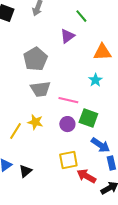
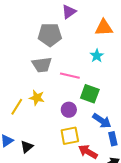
gray pentagon: (35, 59) -> (50, 35), moved, turned 30
purple circle: (67, 124) -> (69, 110), moved

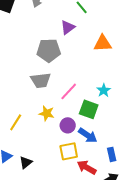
cyan star: (97, 56) -> (104, 90), moved
pink line: (70, 76) -> (69, 91), turned -60
yellow star: (37, 98) -> (47, 113), moved
blue arrow: (102, 121) -> (88, 135), moved

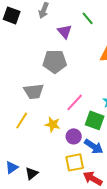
purple triangle: (68, 27) -> (65, 31), moved, turned -35
gray trapezoid: (41, 80) -> (34, 91), moved
yellow line: (16, 122) -> (22, 120), moved

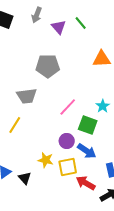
purple triangle: (65, 31) -> (59, 27), moved
yellow star: (53, 124) -> (46, 160), moved
black triangle: (32, 173) -> (25, 178), turned -32

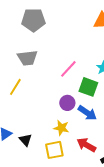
gray pentagon: (48, 66) -> (33, 20), moved
yellow star: (46, 160) -> (61, 128), moved
yellow square: (68, 167) -> (54, 150), moved

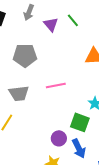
pink line: (68, 69) -> (56, 85), moved, turned 36
blue arrow: (87, 113) -> (79, 148), turned 30

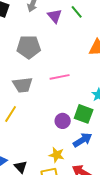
purple circle: (59, 138) -> (63, 121), moved
blue arrow: (79, 148) -> (83, 140), turned -96

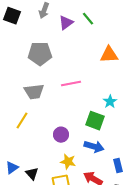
purple triangle: (55, 16) -> (66, 23), turned 35
purple circle: (63, 121) -> (61, 135), moved
blue arrow: (83, 140) -> (94, 147), turned 48

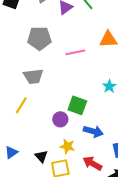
pink line: (71, 84) -> (75, 52), moved
green square: (95, 121) -> (77, 105), moved
black triangle: (32, 174) -> (41, 156), moved

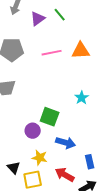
pink line: (75, 52) -> (52, 53), moved

